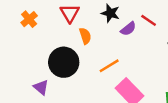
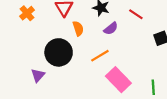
purple semicircle: (128, 29) -> (111, 28), moved
purple triangle: (41, 87) -> (38, 75), turned 32

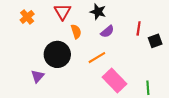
red line: (136, 14) -> (139, 28), moved, turned 64

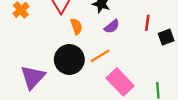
black circle: (57, 54) -> (69, 59), moved
purple triangle: (37, 76) -> (33, 77), size x1.6

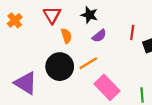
purple triangle: (33, 77) -> (26, 83), turned -40

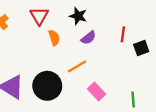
black circle: (60, 67) -> (47, 86), moved
pink rectangle: (107, 87) -> (96, 92), size x0.7

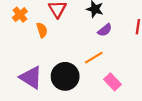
orange semicircle: (54, 38) -> (42, 30), moved

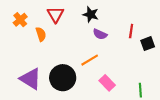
purple semicircle: (105, 30) -> (100, 34), turned 64

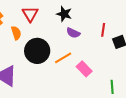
black circle: (63, 78) -> (37, 51), moved
pink rectangle: (107, 83) -> (84, 69), moved

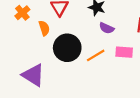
pink rectangle: (84, 69) -> (124, 52), moved, turned -42

